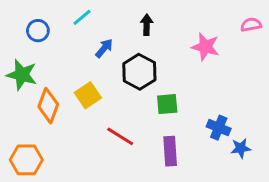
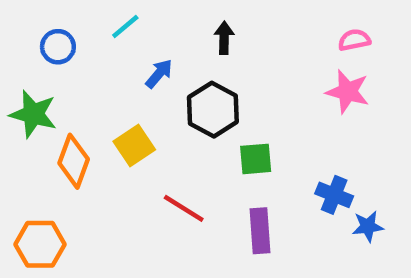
pink semicircle: (251, 25) -> (354, 40), moved
pink star: (205, 47) -> (348, 92), moved

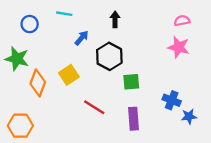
cyan line: (125, 27) -> (64, 14), turned 49

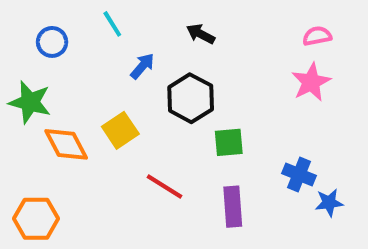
cyan line: (64, 14) -> (112, 24), turned 49
black arrow: (115, 19) -> (201, 34), turned -63
pink star: (179, 47) -> (311, 82), turned 30
orange diamond: (38, 83) -> (66, 144), turned -48

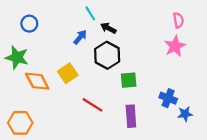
cyan line: (112, 24) -> (90, 13), moved
black arrow: (201, 34) -> (108, 28), moved
pink semicircle: (317, 36) -> (178, 20), turned 91

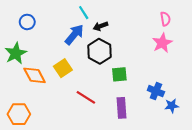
black arrow: (108, 28) -> (100, 26), turned -48
blue arrow: (80, 37) -> (74, 35), size x1.5
green star: (17, 57) -> (16, 53), turned 30

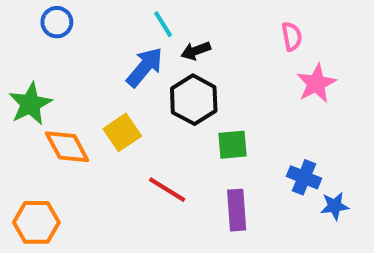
pink semicircle: (165, 19) -> (292, 36), moved
blue circle: (27, 22) -> (57, 22), moved

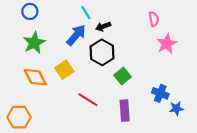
green star: (30, 104) -> (34, 43), moved
green square: (233, 145) -> (123, 76), turned -35

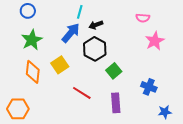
cyan line: (86, 13) -> (80, 12), turned 48
pink semicircle: (154, 19) -> (143, 18), turned 104
orange diamond: (35, 77) -> (33, 72), turned 35
blue star: (176, 108) -> (165, 112), moved

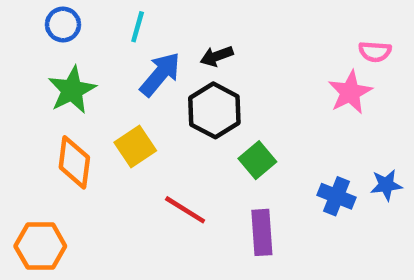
cyan line: (80, 12) -> (138, 27), moved
pink semicircle: (143, 18) -> (375, 52), moved
blue star: (165, 112) -> (386, 185), moved

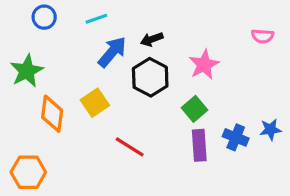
cyan line: (138, 27) -> (96, 19), turned 55
green star: (72, 90) -> (27, 71), moved
pink star: (350, 92) -> (204, 65), moved
green square: (257, 160) -> (195, 109), moved
purple rectangle: (262, 232) -> (199, 145), moved

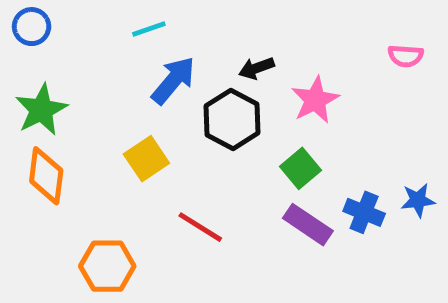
blue circle: (44, 17) -> (32, 27), moved
black arrow: (152, 39) -> (256, 68), moved
orange diamond: (52, 114) -> (46, 176), moved
purple rectangle: (199, 145) -> (308, 225), turned -52
orange hexagon: (28, 172) -> (107, 266), moved

